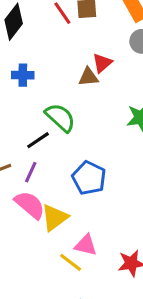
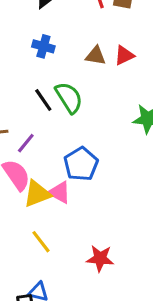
brown triangle: (88, 77) -> (96, 56), moved
black line: (38, 140) -> (43, 100), moved, turned 75
pink triangle: (86, 245) -> (59, 192), moved

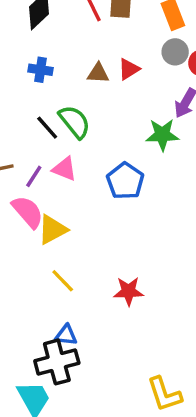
blue pentagon: (81, 164) -> (125, 181), moved
pink triangle: (59, 192) -> (65, 169), moved

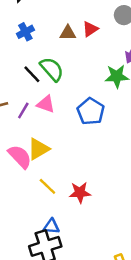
blue cross: (41, 70) -> (25, 32), turned -35
pink semicircle: (28, 212) -> (20, 157), moved
red star: (129, 291) -> (80, 193), moved

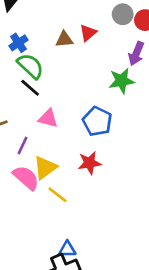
green semicircle: (52, 69) -> (30, 66), moved
purple line: (23, 110) -> (23, 145), moved
yellow line: (47, 186) -> (58, 195), moved
red star: (80, 193) -> (89, 163), moved

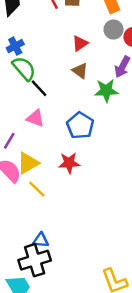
brown triangle: (64, 39) -> (80, 71), moved, turned 35
black line: (30, 88) -> (39, 88), moved

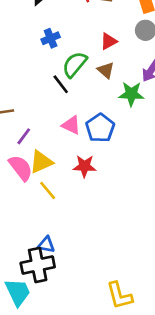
blue cross: (15, 46) -> (51, 38), moved
green semicircle: (24, 68) -> (75, 64), moved, turned -105
pink triangle: (35, 118) -> (71, 125), moved

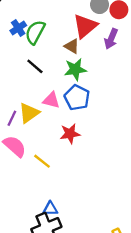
red triangle: (109, 41) -> (85, 26), moved, size x1.6
green semicircle: (75, 64) -> (35, 32), moved
green star: (131, 94) -> (75, 69), moved
yellow triangle: (41, 162) -> (29, 113), moved

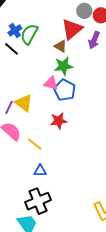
black line: (35, 66) -> (12, 49), moved
pink triangle: (51, 100) -> (51, 83), moved
yellow triangle: (29, 113) -> (24, 103), turned -48
blue triangle: (50, 209) -> (40, 171), moved

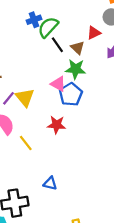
red triangle: (72, 29) -> (94, 33), size x0.6
black line: (12, 49) -> (57, 45), moved
blue triangle: (40, 171) -> (50, 183), moved

